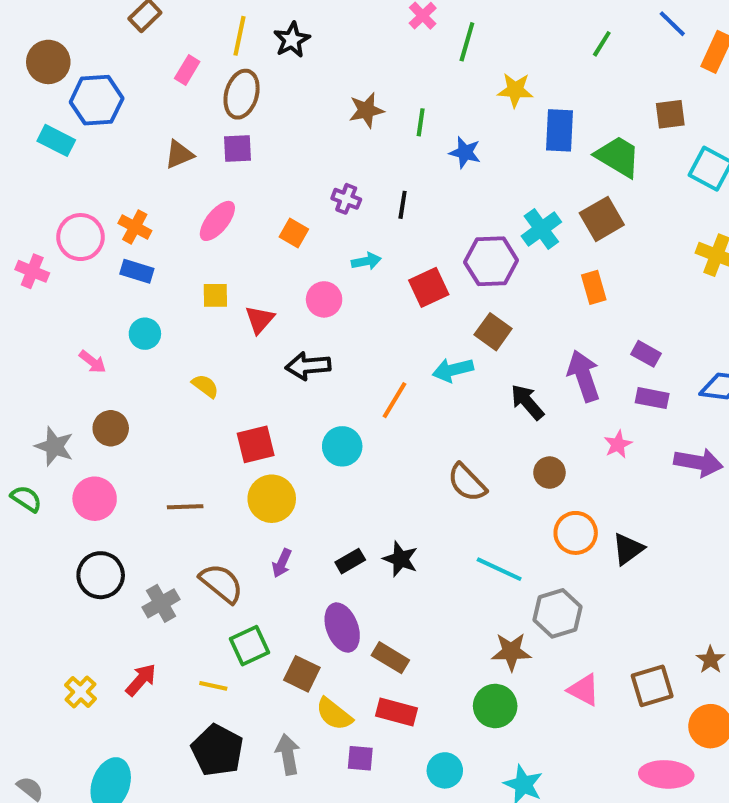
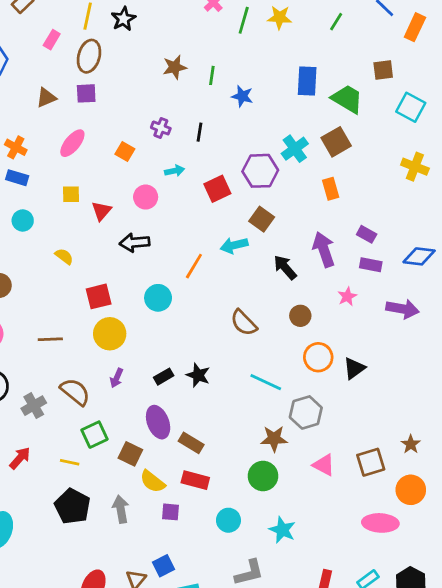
yellow star: (515, 90) -> (280, 17), moved

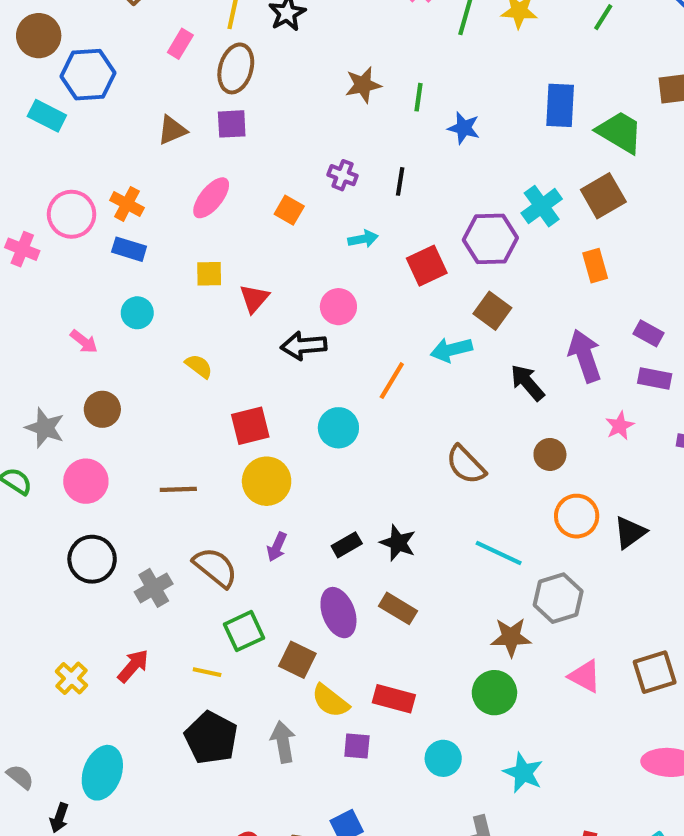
pink circle: (146, 197) -> (338, 307), moved
brown rectangle: (191, 443) -> (398, 608), moved

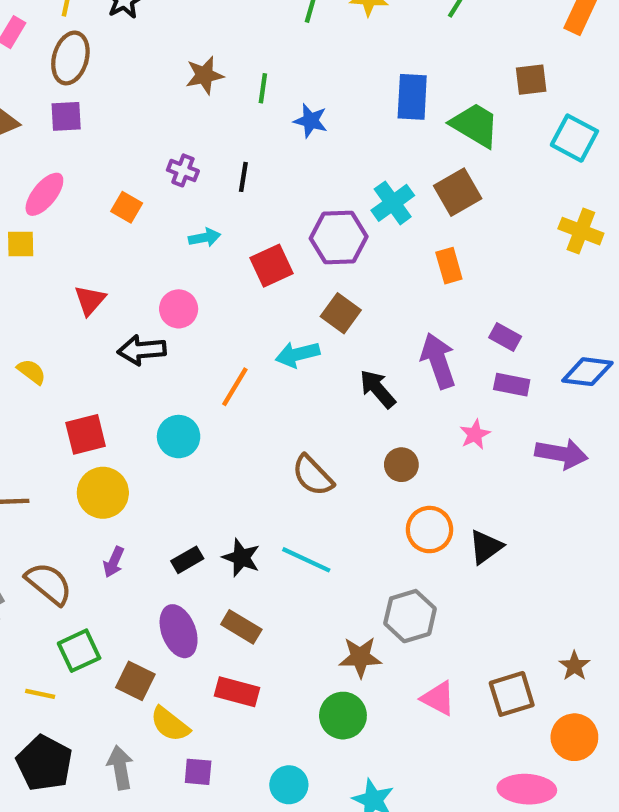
yellow square: (209, 274) -> (21, 244), moved
cyan line: (499, 553) -> (306, 560), moved
red rectangle: (394, 699) -> (237, 692), moved

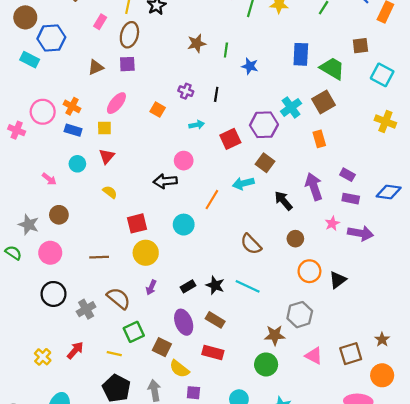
red triangle: (90, 300) -> (107, 156), moved
purple arrow: (561, 454) -> (360, 233), moved

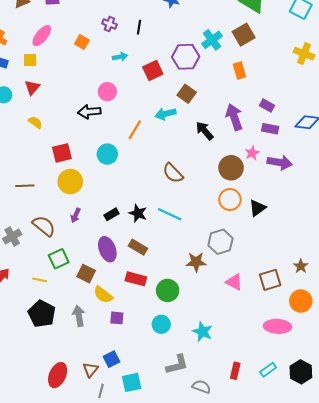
brown circle: (295, 239) -> (231, 168), moved, size x1.5
green circle: (266, 364) -> (168, 290), moved

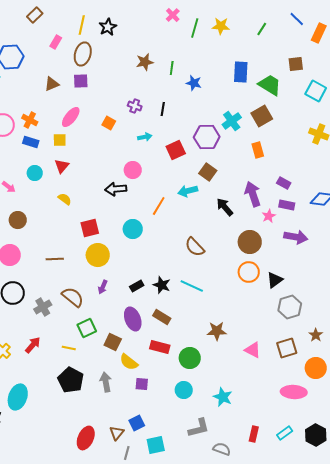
pink star: (252, 153) -> (269, 216), moved
gray hexagon: (220, 242) -> (290, 307), moved

